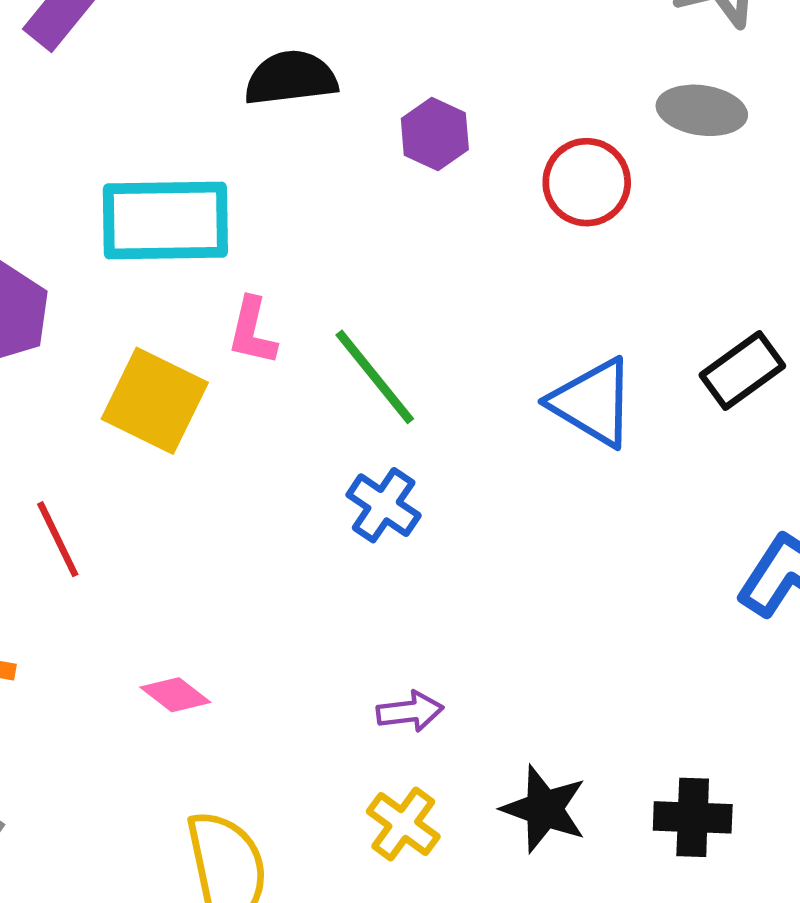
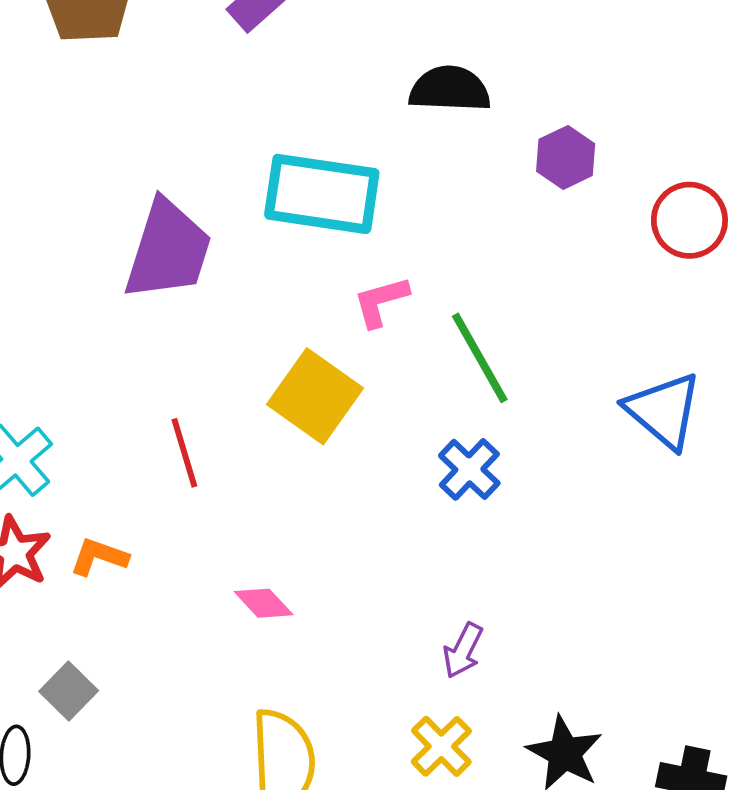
pink L-shape: (252, 331) -> (381, 301), turned 52
yellow square: (155, 401) -> (315, 396), moved
purple arrow: (410, 711) -> (463, 650), turned 114

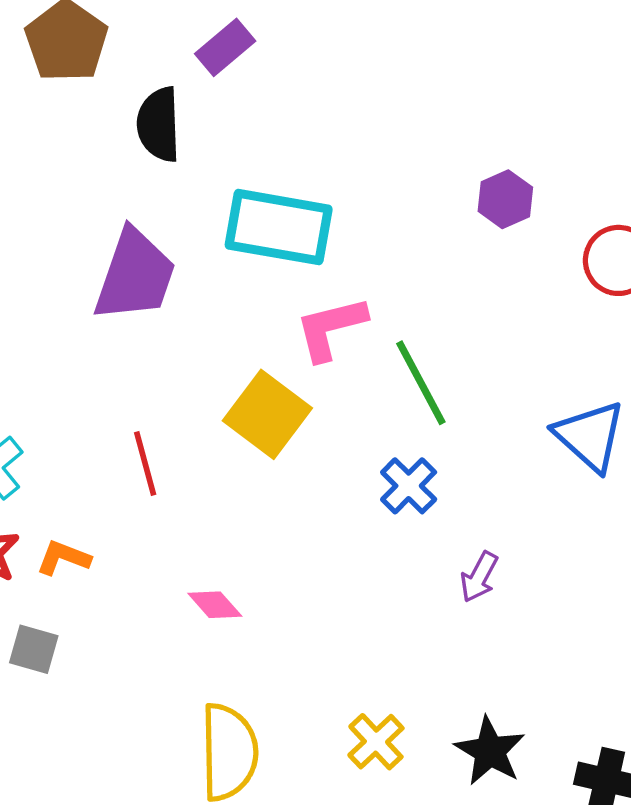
black semicircle: (450, 89) -> (159, 124), moved, turned -96
pink L-shape: (381, 301) -> (331, 328), size x1.4
purple arrow: (463, 650) -> (479, 577), moved
gray square: (69, 691) -> (34, 649), moved, turned -30

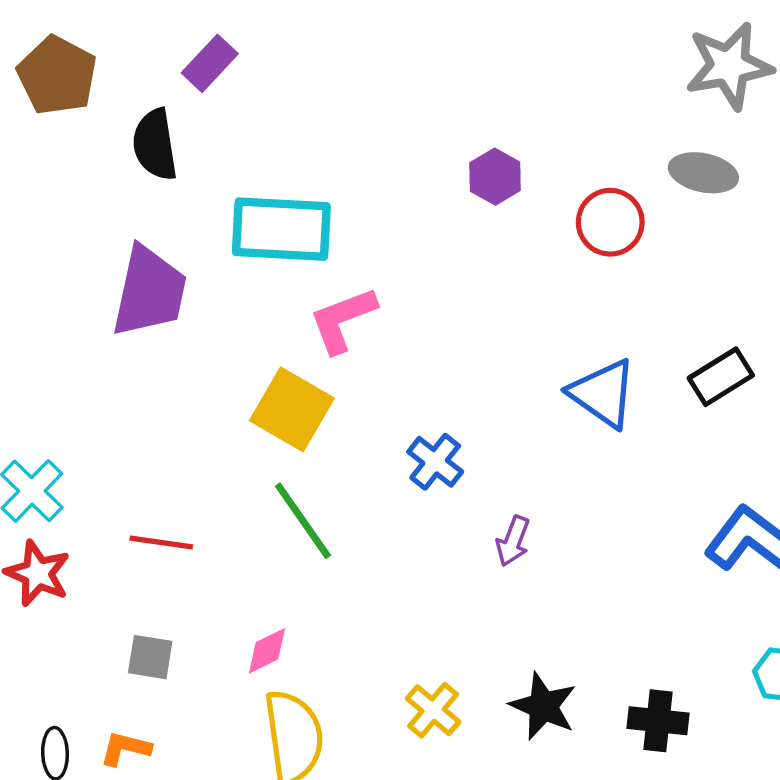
green line: (421, 383) -> (303, 521), moved
red line: (145, 464) -> (161, 542), moved, turned -60
orange L-shape: (63, 558) -> (125, 748), moved
pink diamond: (215, 605) -> (267, 651), moved, turned -68
gray square: (34, 649) -> (150, 657), moved

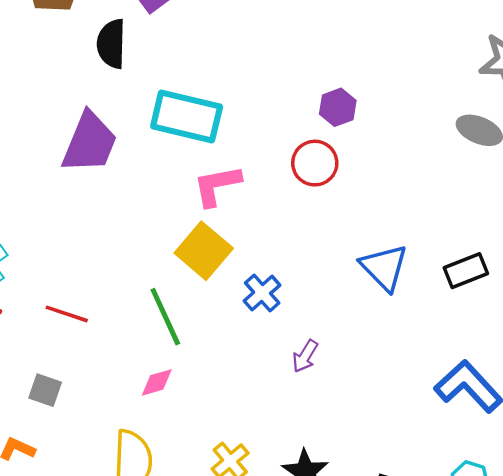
red circle: (610, 222) -> (315, 163), moved
yellow square: (292, 409) -> (204, 251), moved
pink diamond: (267, 651) -> (157, 382), moved

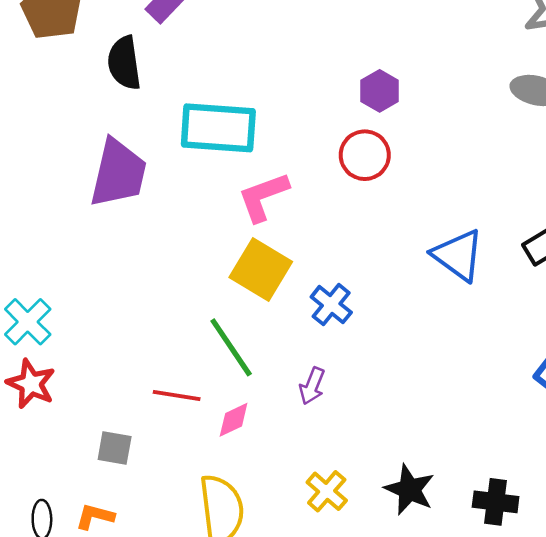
red line: (67, 314) -> (177, 396), moved
purple arrow: (305, 356) -> (312, 386), moved

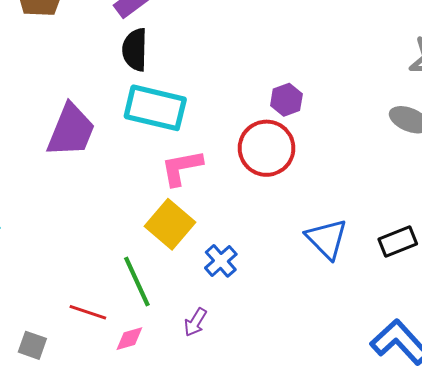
black semicircle: (124, 63) -> (135, 50), moved
red circle: (365, 155) -> (267, 148), size x1.4

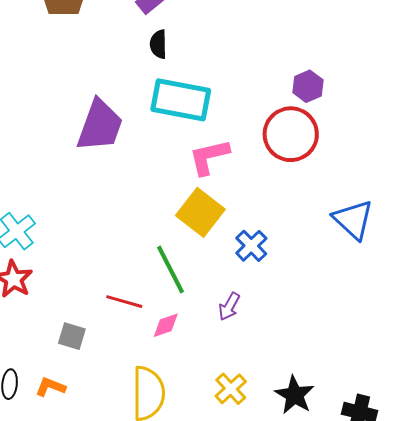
black semicircle: (135, 50) -> (158, 44), size x0.7

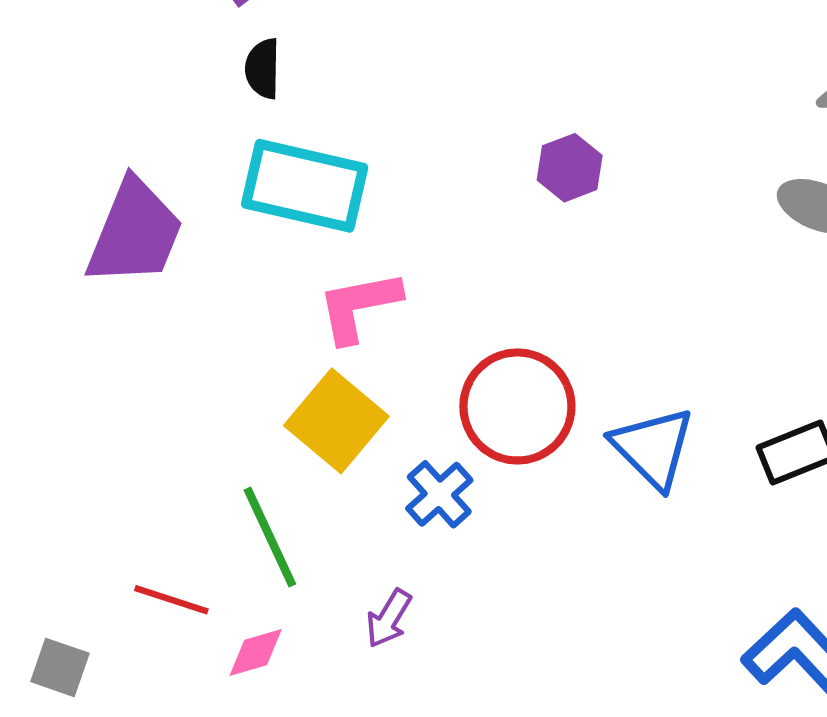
red circle: (291, 134) -> (517, 406), moved

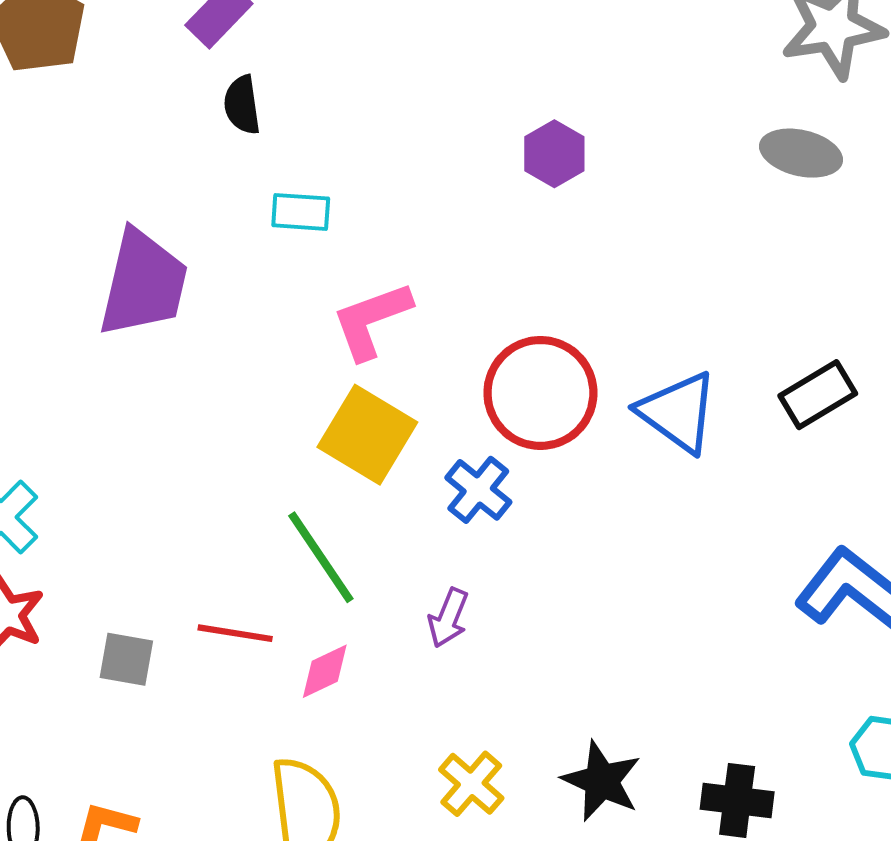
cyan rectangle: (305, 186) -> (301, 212), size x0.5
gray square: (60, 667) -> (126, 659), moved

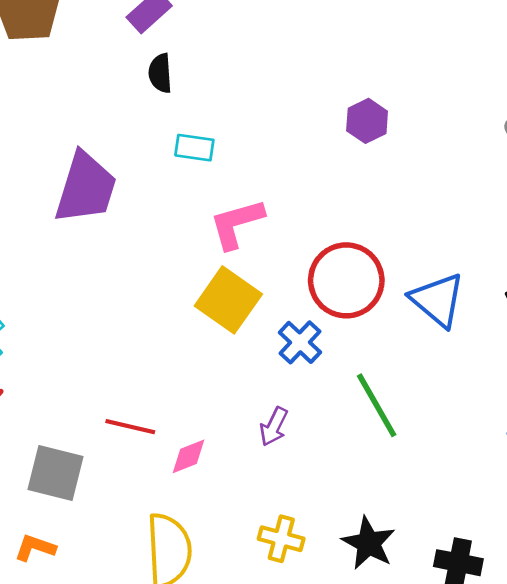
green line: (321, 557) -> (377, 405), moved
gray square: (126, 659) -> (56, 473), moved, size x1.5
yellow cross: (471, 784) -> (281, 539), turned -30

